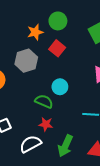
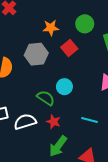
green circle: (58, 21) -> (85, 24), moved
red star: (46, 124) -> (53, 122), moved
white semicircle: (30, 144) -> (25, 122), moved

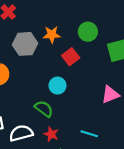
gray hexagon: (36, 54) -> (25, 44), moved
cyan circle: (64, 87) -> (57, 86), moved

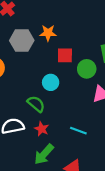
green circle: (88, 32) -> (87, 69), moved
red square: (71, 57) -> (65, 55), turned 35

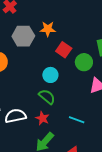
red square: (65, 55) -> (64, 50), turned 35
green semicircle: (36, 104) -> (47, 97), moved

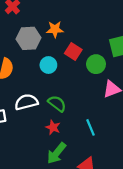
cyan circle: (50, 75) -> (48, 65), moved
white semicircle: (15, 116) -> (26, 102), moved
cyan line: (77, 120) -> (91, 127), turned 49

